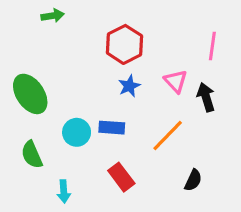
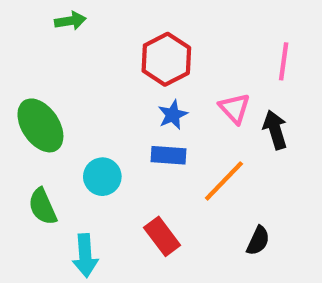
blue rectangle: (112, 128) -> (168, 155), moved
cyan arrow: (64, 191) -> (85, 256), size x1.4

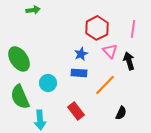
red hexagon: (166, 59) -> (97, 28), moved
green semicircle: (43, 207) -> (20, 97), size x1.4

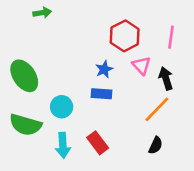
orange line: (105, 85) -> (157, 109), moved
green semicircle: (20, 97) -> (26, 125), turned -50
cyan arrow: (40, 120) -> (63, 145), moved

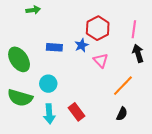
pink triangle: (141, 65) -> (101, 60), moved
blue star: (104, 69) -> (82, 45), moved
black arrow: (166, 78) -> (138, 53), moved
blue rectangle: (102, 94) -> (54, 47), moved

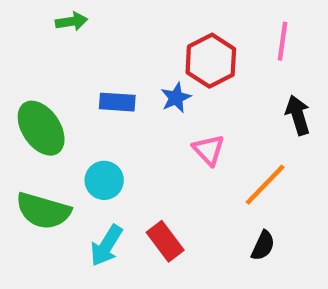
pink line: (134, 29) -> (283, 41), moved
pink triangle: (101, 60) -> (209, 150), moved
cyan arrow: (49, 114) -> (106, 246), turned 36

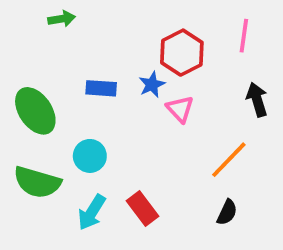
pink triangle: (209, 150) -> (180, 109), moved

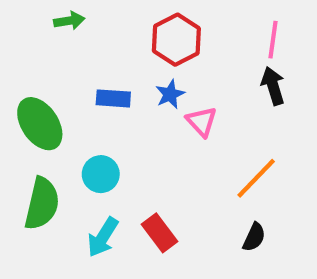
red hexagon: (182, 53) -> (176, 40), moved
black arrow: (257, 100) -> (273, 86), moved
green semicircle: (37, 182) -> (42, 204), turned -93

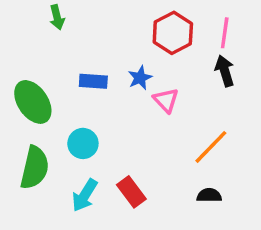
green arrow: (69, 21) -> (57, 17), turned 85
red hexagon: (176, 40) -> (173, 33), moved
black semicircle: (254, 237) -> (209, 195), turned -115

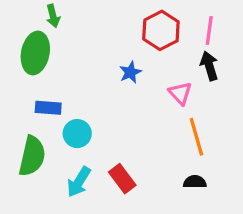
blue rectangle: (93, 81) -> (48, 108), moved
pink triangle: (166, 100) -> (180, 93), moved
green ellipse: (33, 102) -> (35, 53), moved, turned 45
orange line: (211, 147) -> (196, 137), turned -60

